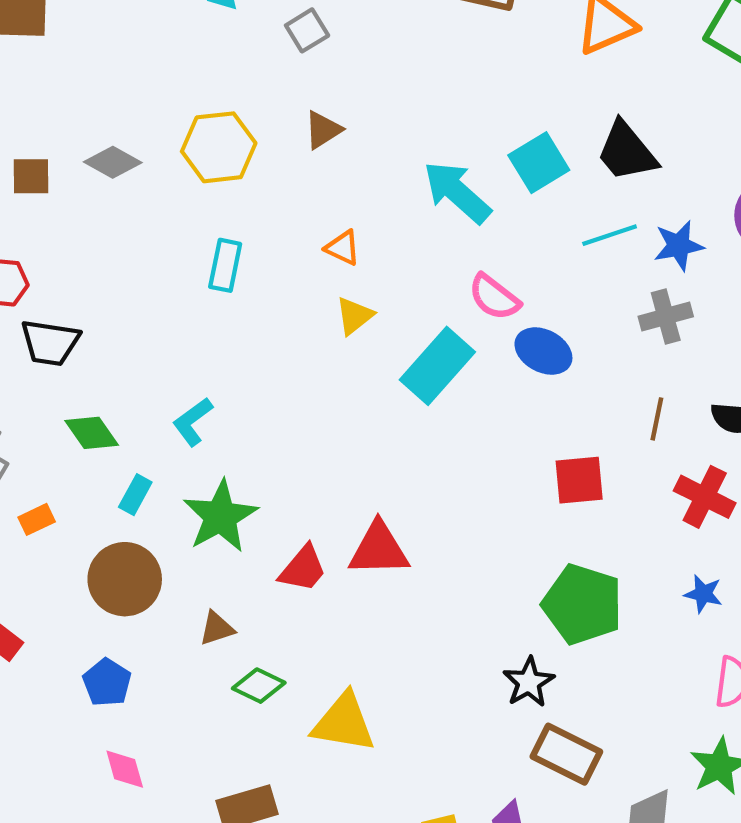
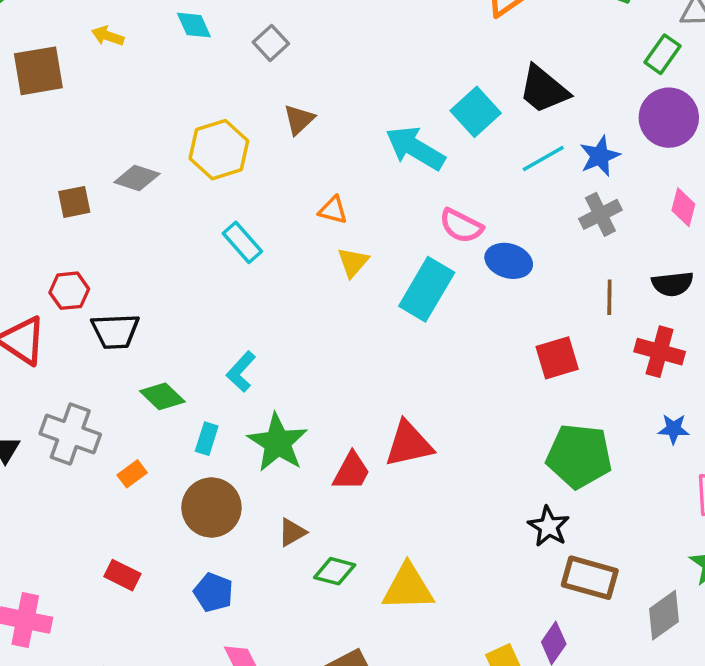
cyan rectangle: (225, 265) -> (242, 242), turned -42

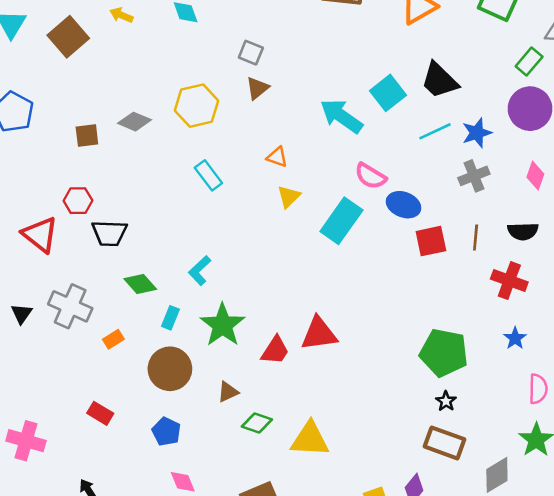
gray square: (271, 43) -> (251, 53), moved, turned -30
brown square: (38, 71) -> (68, 37), turned -36
red square: (557, 358) -> (431, 241), moved
blue star: (674, 429) -> (515, 338), turned 30
black star: (549, 526) -> (446, 401), moved, size x0.7

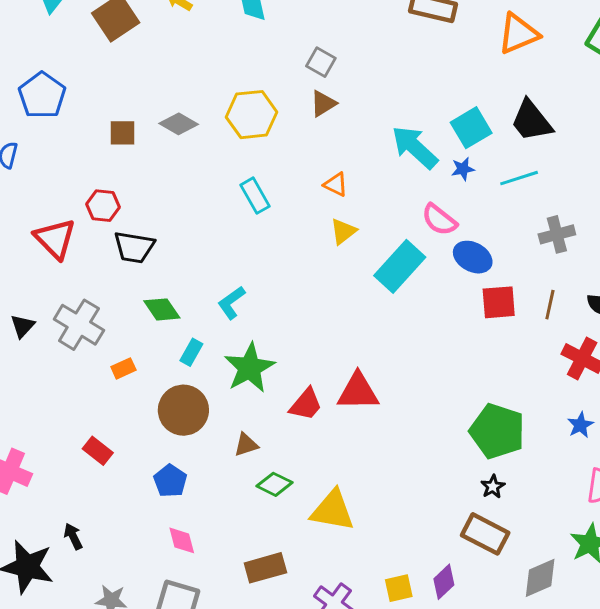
blue star: (477, 133) -> (463, 169), moved, size x0.7

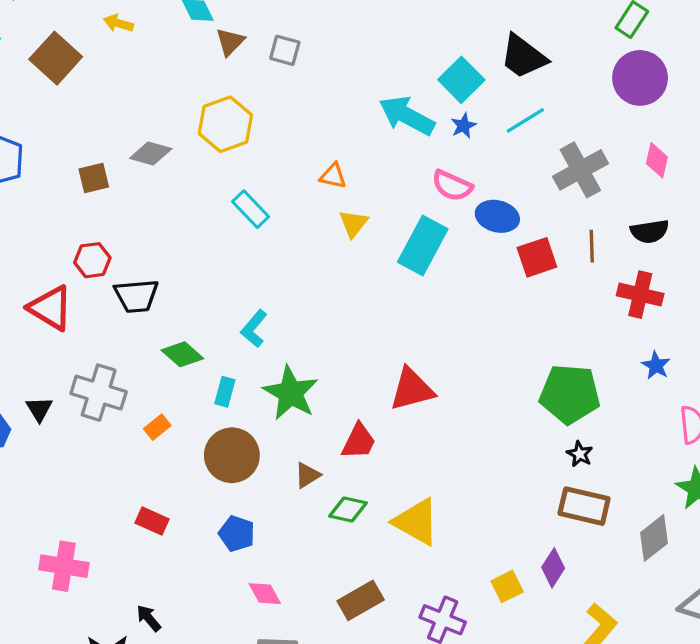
brown triangle: (323, 103) -> (230, 42), moved
gray cross: (557, 234) -> (580, 170), size x1.4
red trapezoid: (306, 404) -> (359, 441), moved
yellow triangle: (332, 510) -> (416, 522), turned 33

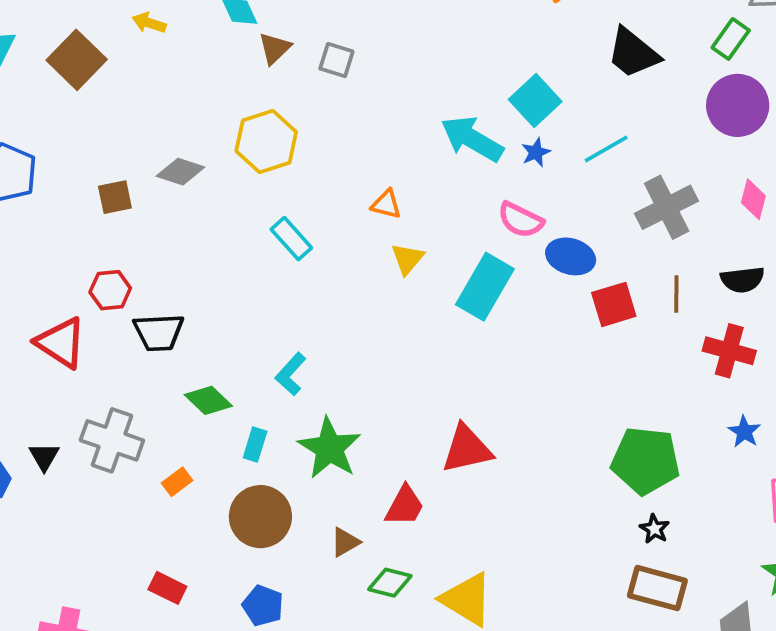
black trapezoid: (523, 57) -> (633, 53), moved

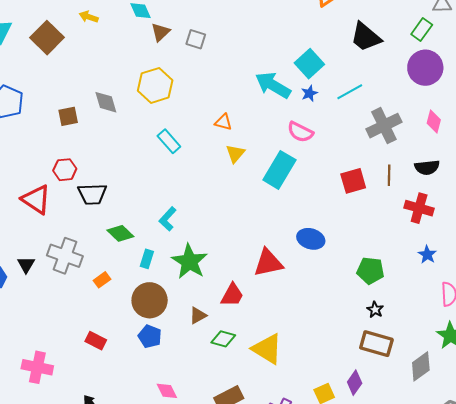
gray diamond: (180, 172) -> (106, 102), turned 55
blue ellipse: (571, 256) -> (311, 239), moved
green pentagon: (646, 461) -> (370, 271), size x0.7
blue pentagon: (263, 606) -> (150, 336), moved

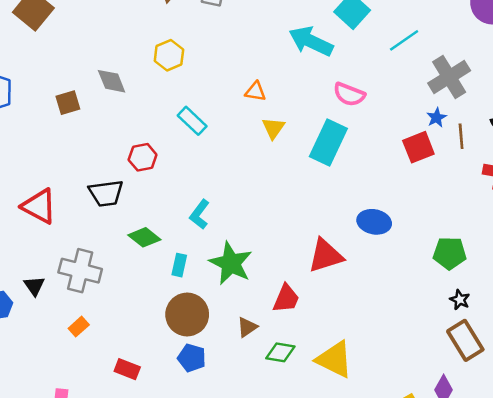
yellow hexagon: (155, 85) -> (169, 55), size x0.7
blue star: (309, 93) -> (436, 118), moved
red hexagon: (65, 170) -> (143, 157), moved
orange rectangle: (102, 280) -> (79, 327), moved
brown rectangle: (376, 344) -> (465, 340), turned 48

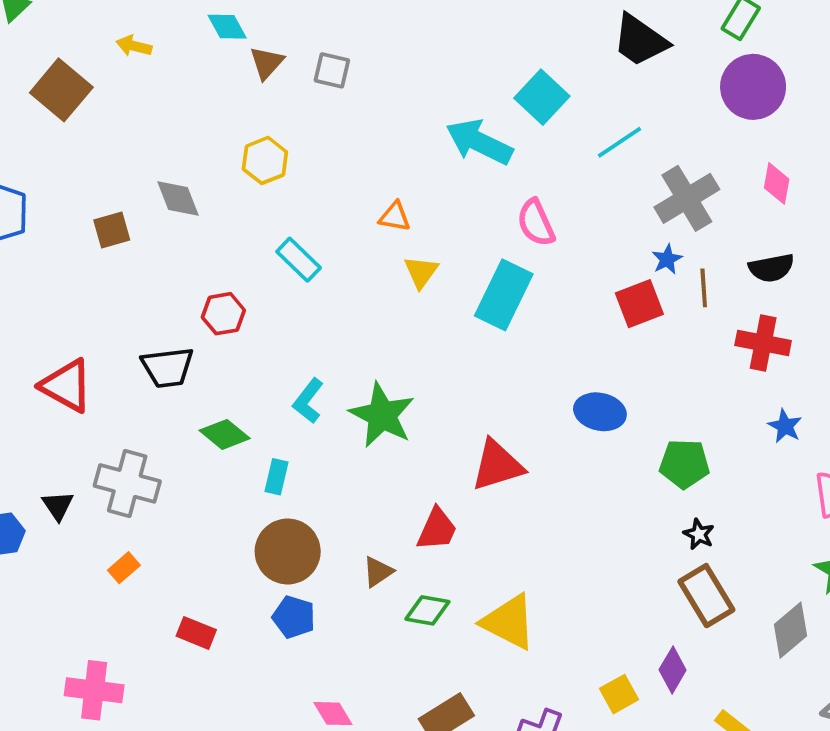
pink semicircle: (349, 94) -> (536, 223), turned 44
blue ellipse: (374, 222) -> (600, 412), moved
green star: (231, 263) -> (382, 415), moved

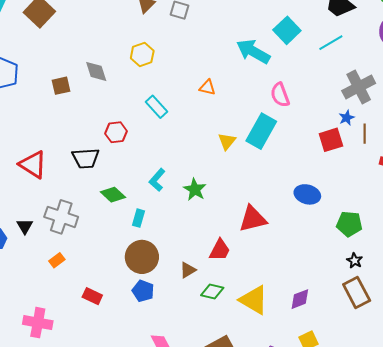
cyan line: (620, 142) -> (331, 43), moved
yellow triangle: (421, 272) -> (227, 141), moved
green star: (382, 415) -> (195, 189), size x0.7
purple diamond: (673, 670) -> (300, 299), moved, turned 35

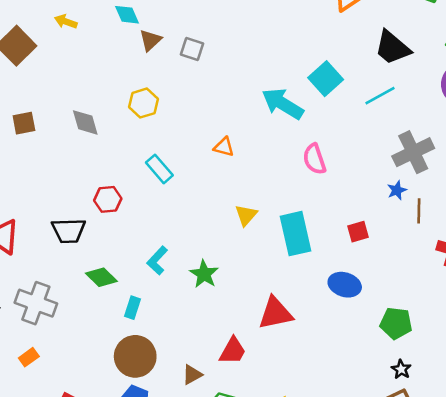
brown square: (61, 86) -> (24, 123), moved
cyan rectangle: (261, 131) -> (295, 234), moved, turned -44
red square: (331, 140) -> (358, 232), moved, size x0.7

